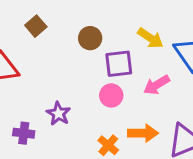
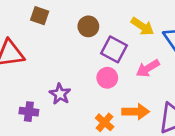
brown square: (36, 26) -> (40, 16), turned -30
purple square: (119, 64) -> (114, 49), turned 35

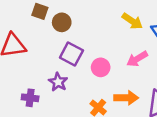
brown circle: (88, 26) -> (62, 22), moved
purple square: (114, 49) -> (71, 54), moved

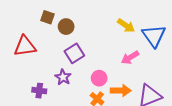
purple square: (71, 54) -> (74, 53), turned 30
pink circle: (101, 67) -> (99, 78), moved

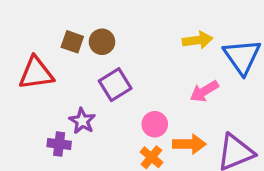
brown square: (47, 17) -> (72, 42), moved
yellow arrow: (126, 26) -> (198, 40), turned -42
purple star: (63, 77) -> (82, 121), moved

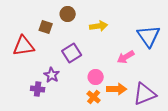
yellow arrow: (198, 40) -> (99, 26), moved
brown circle: (102, 42) -> (68, 14), moved

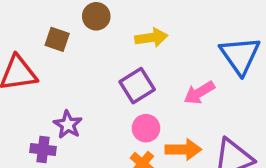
purple square: (72, 53) -> (137, 86), moved

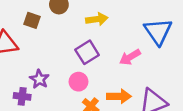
pink circle: (146, 128) -> (78, 82), moved

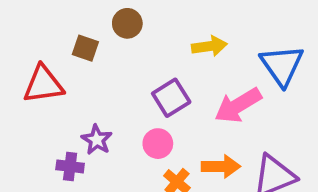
yellow arrow: (97, 19) -> (209, 46), moved
pink arrow: (130, 57) -> (238, 105), size x1.4

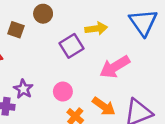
blue triangle: (282, 65) -> (143, 22), moved
purple square: (171, 98) -> (72, 46), moved
orange arrow: (221, 166) -> (104, 106), turned 35

